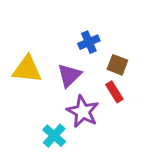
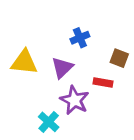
brown square: (117, 65) -> (119, 58), moved
red rectangle: (114, 92) -> (103, 83), turned -48

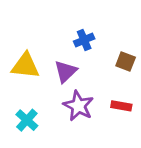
red rectangle: (103, 83) -> (121, 106), moved
cyan cross: (49, 122) -> (27, 120), moved

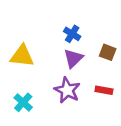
blue cross: (84, 40) -> (72, 34), turned -35
purple triangle: (65, 71) -> (73, 58), moved

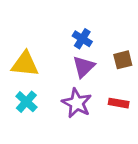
brown square: (108, 52) -> (123, 60), turned -35
cyan cross: (23, 102) -> (26, 102), moved

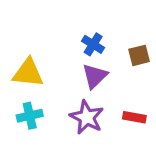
brown square: (123, 60) -> (139, 55), moved
cyan cross: (26, 102) -> (30, 116), turned 35

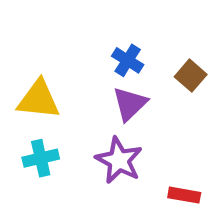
brown square: (139, 55) -> (191, 76), turned -35
red rectangle: (134, 117) -> (184, 195), moved

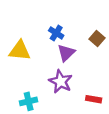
blue cross: (128, 60) -> (56, 33), moved
cyan cross: (41, 158) -> (29, 101), moved

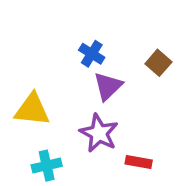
yellow triangle: (20, 51) -> (32, 110), moved
red rectangle: (94, 99) -> (139, 162), moved

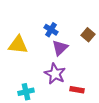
yellow triangle: (32, 110) -> (18, 45), moved

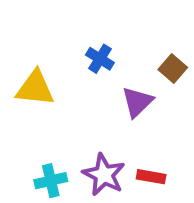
purple triangle: (60, 48) -> (137, 102), moved
purple star: (55, 74) -> (104, 175), moved

